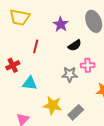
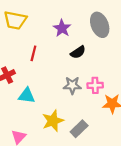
pink cross: (88, 65) -> (95, 85), moved
yellow star: (53, 105) -> (53, 121), turned -30

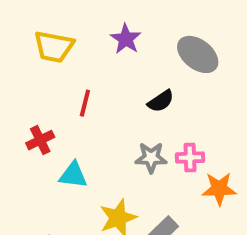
gray ellipse: (100, 25) -> (198, 54), turned -30
purple star: (62, 28) -> (126, 39), moved

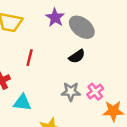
gray ellipse: (198, 54) -> (82, 27), moved
pink cross: (190, 158) -> (95, 92), turned -35

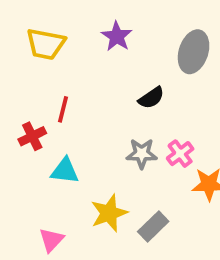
gray ellipse: (82, 27) -> (194, 52), moved, turned 70
red line: (30, 58) -> (63, 109), moved

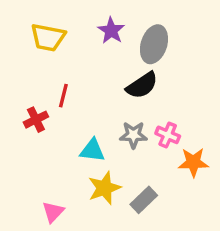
gray ellipse: (194, 52) -> (154, 44), moved
black semicircle: (151, 98) -> (142, 85), size x1.4
pink cross: (180, 154) -> (168, 135), turned -30
cyan triangle: (65, 171) -> (92, 150), moved

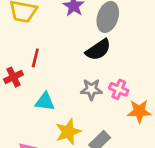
cyan triangle: (92, 150) -> (45, 102), moved

